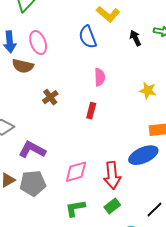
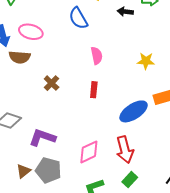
black arrow: (135, 38) -> (125, 12), turned -49
pink ellipse: (38, 43) -> (31, 32), turned -45
blue ellipse: (143, 155) -> (134, 111), moved
gray pentagon: (33, 183) -> (48, 170), turned 30

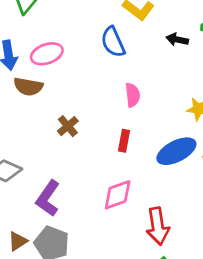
pink ellipse: (31, 32) -> (47, 54), turned -40
blue ellipse: (134, 111) -> (176, 151), moved
purple L-shape: (42, 137) -> (48, 198), turned -80
pink diamond: (89, 152) -> (118, 195), moved

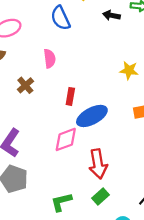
pink semicircle: (133, 95) -> (50, 59), moved
blue ellipse: (176, 151) -> (92, 116), moved

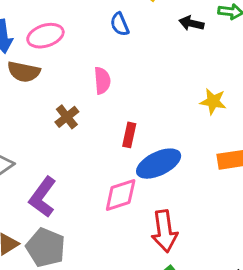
blue semicircle: (60, 18) -> (120, 24), size x0.7

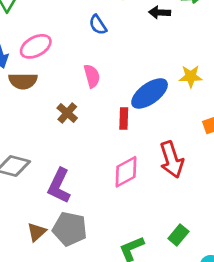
blue ellipse: (159, 164) -> (150, 93), moved
red arrow: (164, 231) -> (172, 160), moved

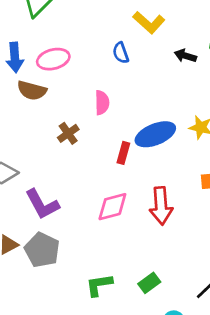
purple L-shape: (59, 186) -> (42, 204), turned -68

